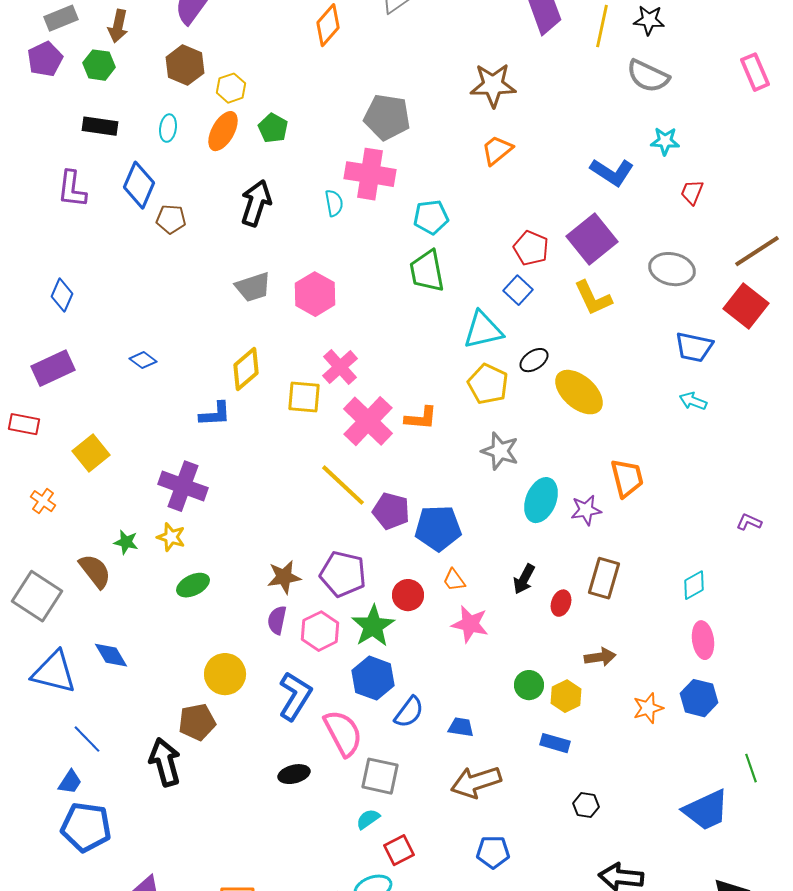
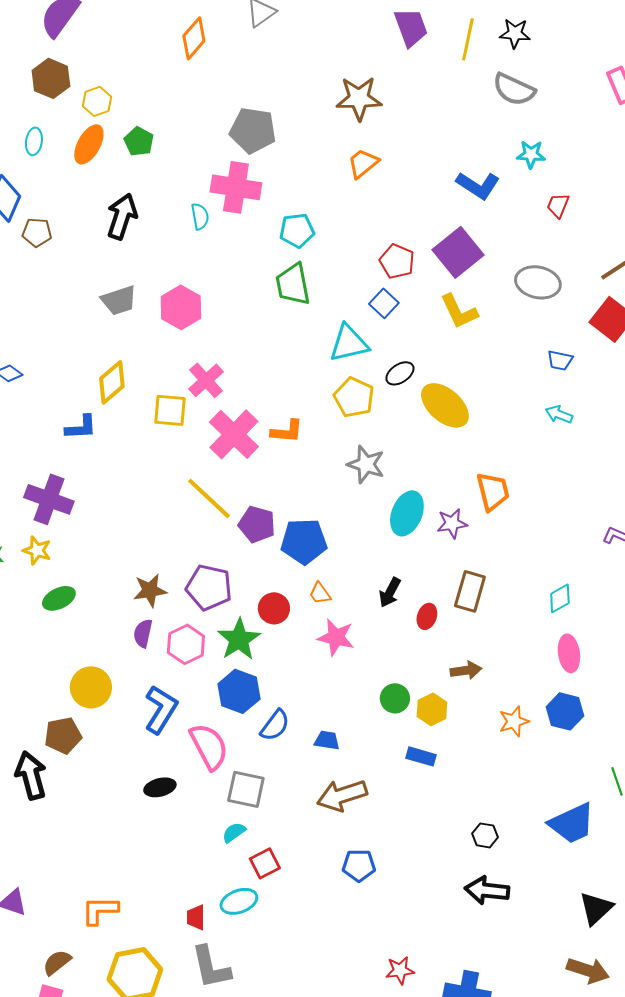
blue trapezoid: (694, 347) -> (560, 360), size x0.7
black hexagon: (586, 805) -> (485, 835), moved

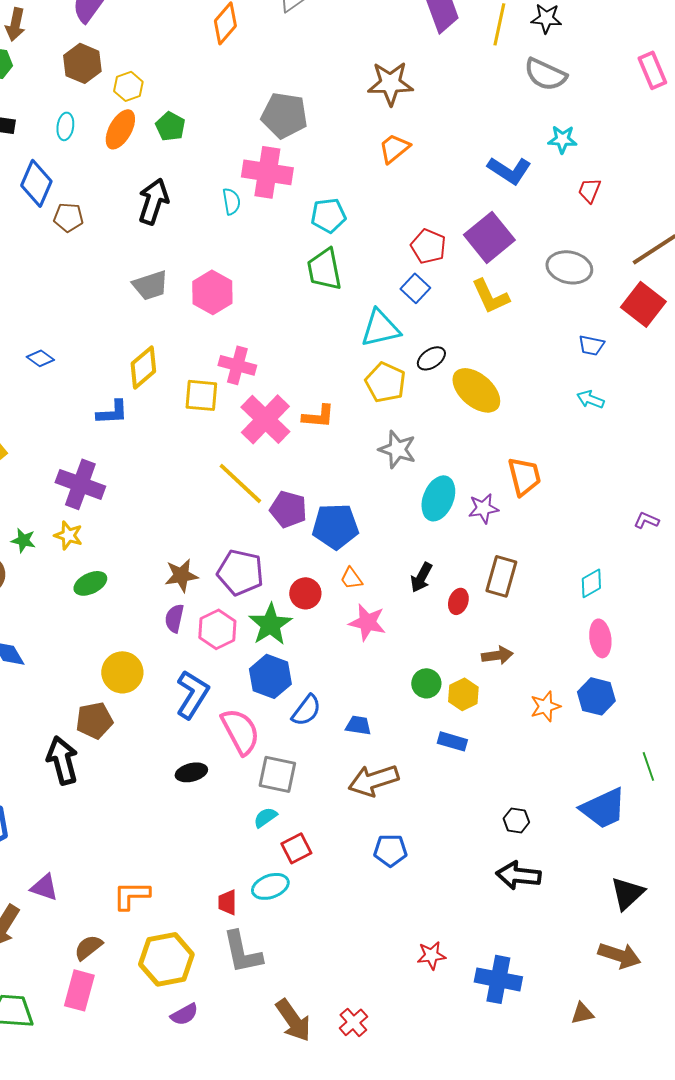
pink cross: (206, 380) -> (237, 365), turned -33

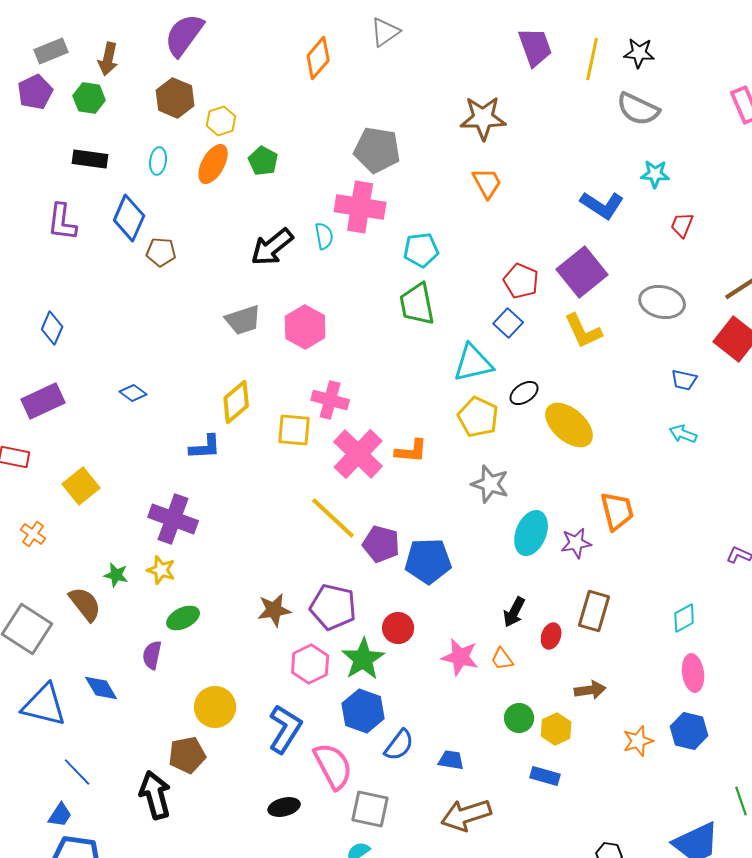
orange trapezoid: (394, 148) -> (487, 183), turned 100
black arrow: (153, 201) -> (272, 247), moved, turned -147
orange trapezoid: (351, 578) -> (502, 659), moved
purple semicircle: (174, 618) -> (152, 655), moved

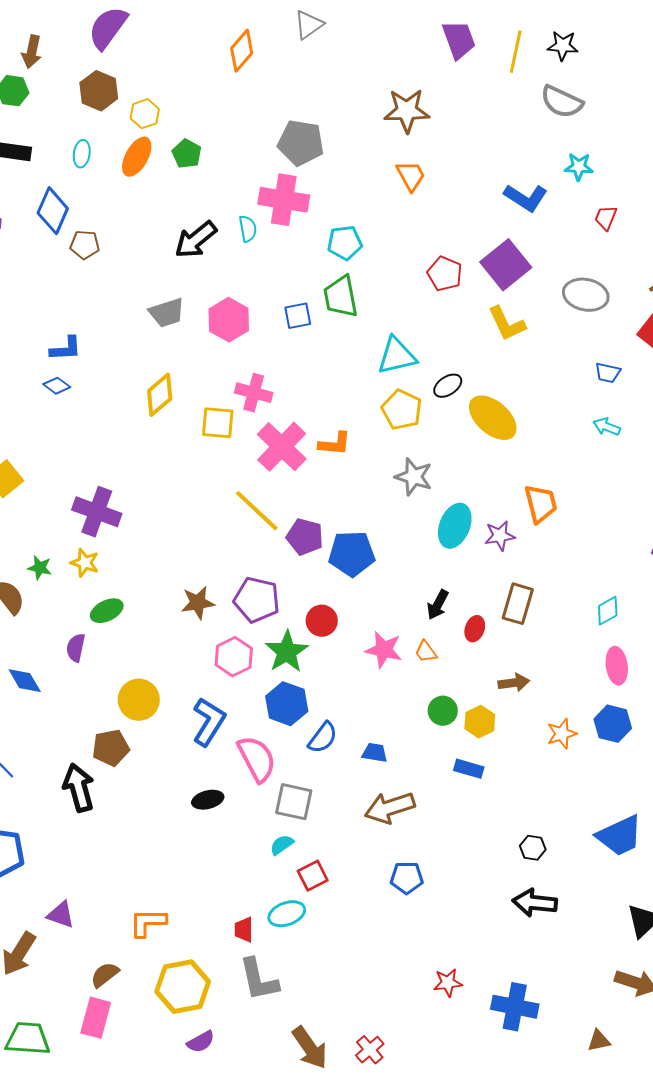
blue square: (508, 323) -> (298, 316), moved, turned 36
blue L-shape: (205, 447) -> (66, 349), moved

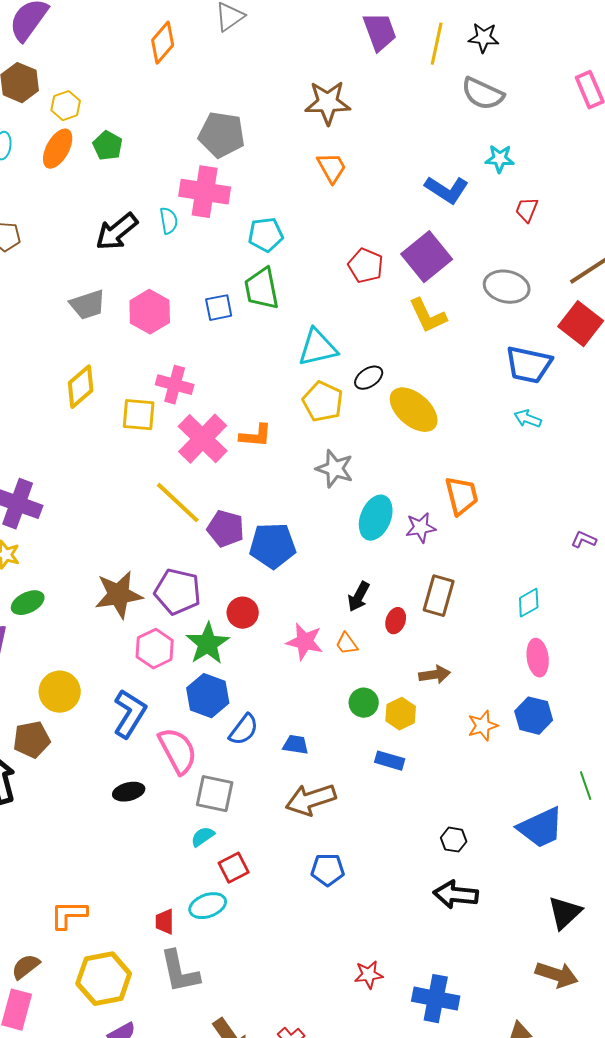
blue trapezoid: (608, 373) -> (529, 365), size x1.8
brown star: (198, 603) -> (119, 595), size x1.4

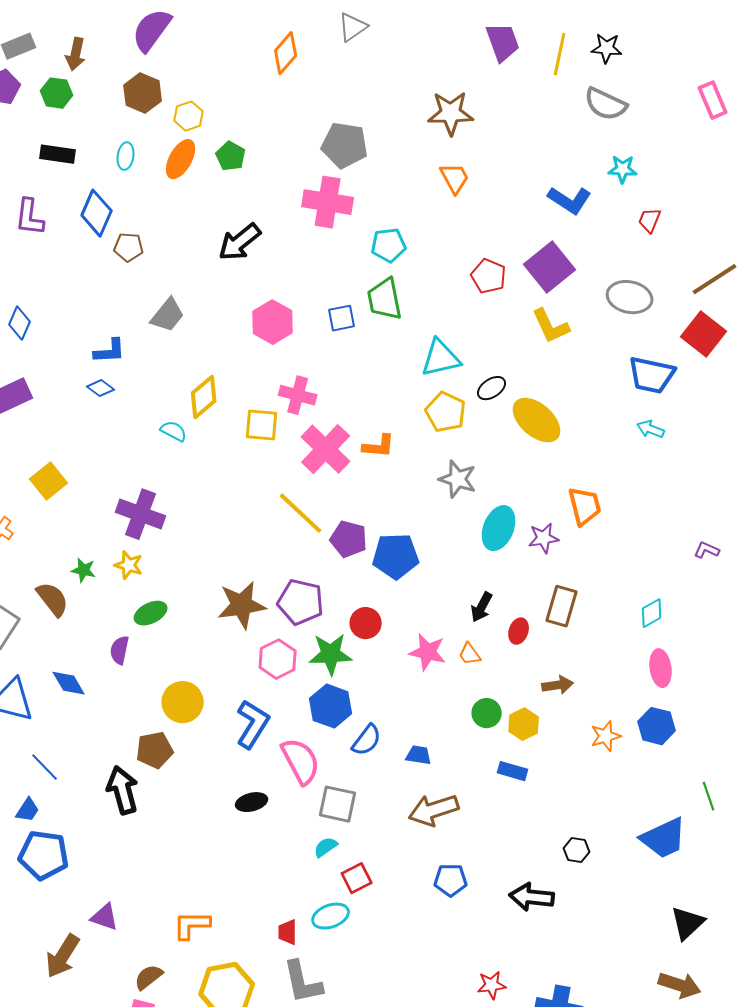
cyan semicircle: (169, 221) -> (174, 431), moved, turned -52
gray trapezoid: (88, 305) -> (168, 315), moved, turned -33
green star: (208, 644) -> (331, 654), turned 30
black arrow: (456, 895) -> (532, 897), moved

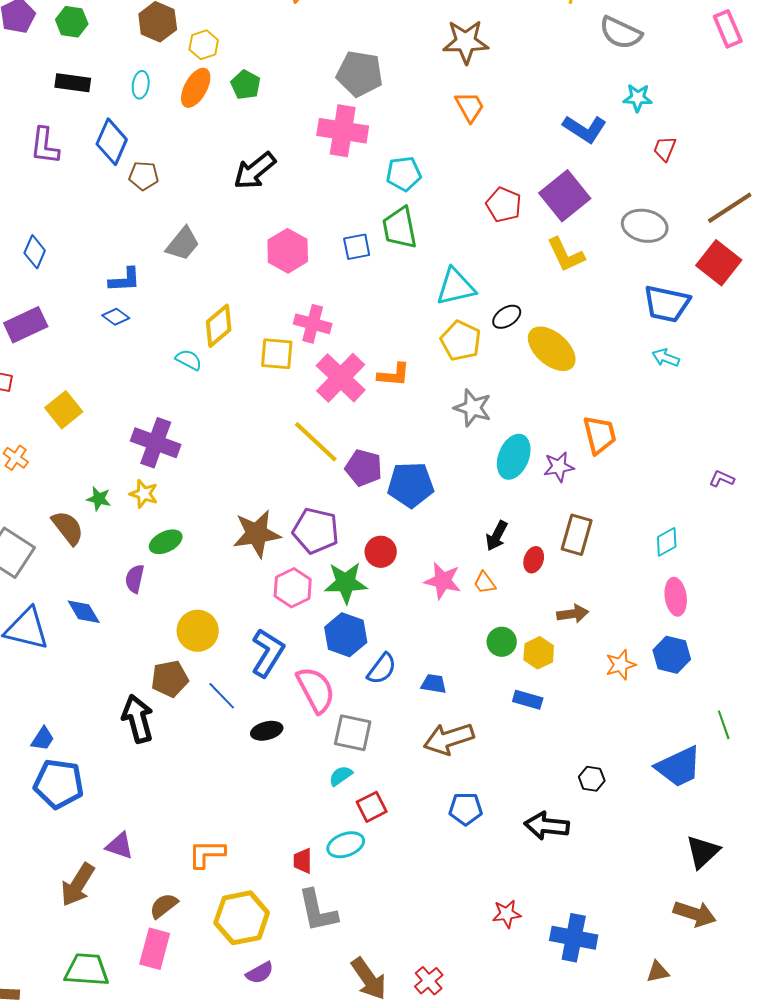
blue line: (45, 767) -> (222, 696), moved

